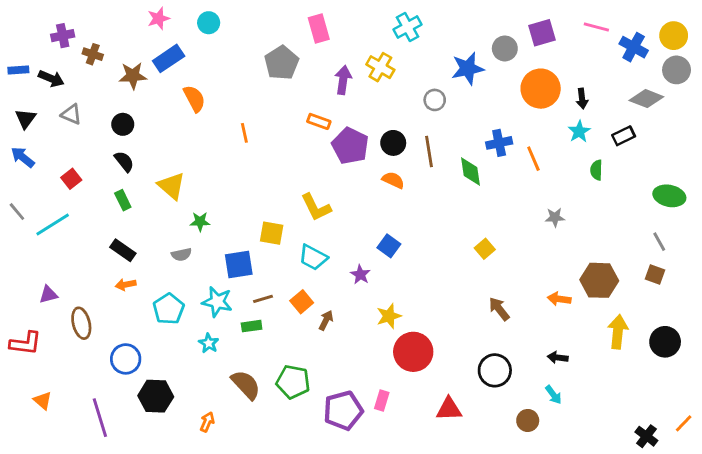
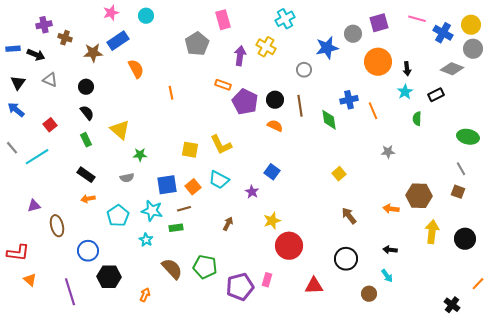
yellow square: (272, 233) -> (190, 150), moved
orange square: (302, 302) -> (193, 187), moved
red L-shape: (25, 343) -> (18, 253), moved
orange line: (684, 423) -> (478, 284), moved

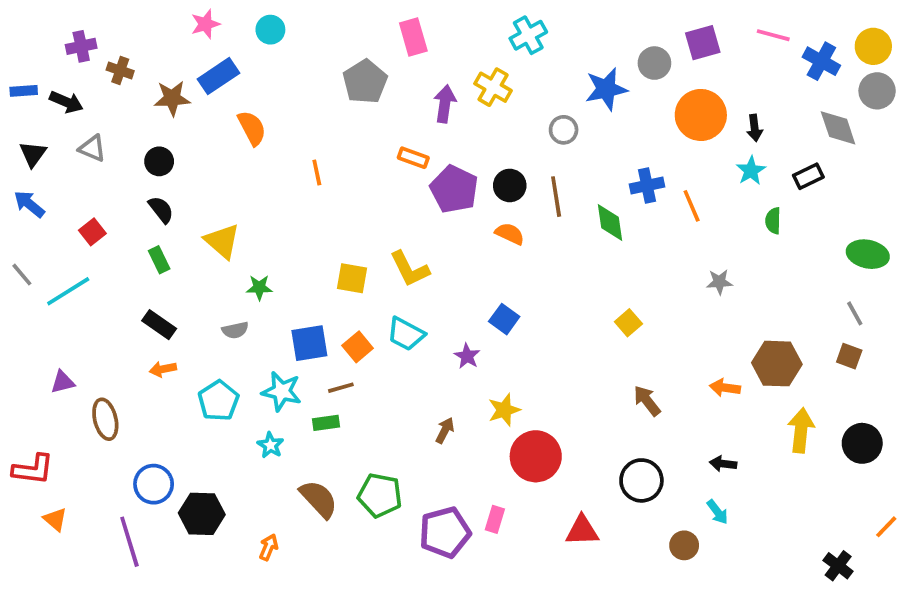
gray diamond: (452, 69) -> (838, 128), turned 50
brown arrow: (228, 224) -> (445, 430), moved
blue circle: (88, 251) -> (154, 484), moved

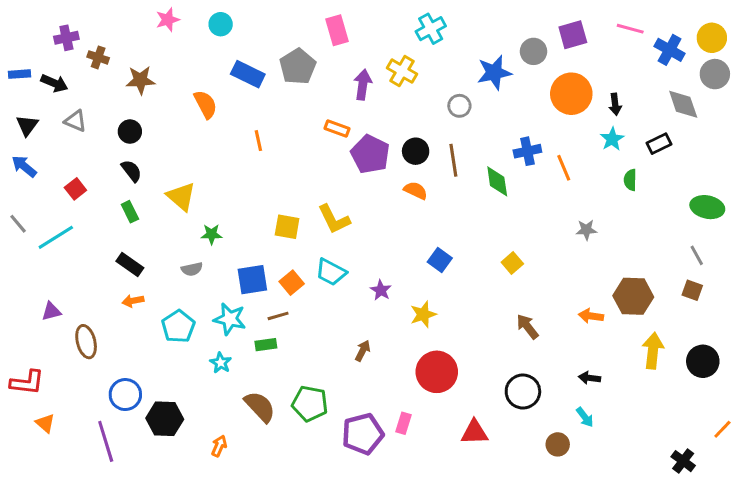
blue rectangle: (218, 76) -> (248, 74), moved, turned 60
blue square: (504, 319) -> (440, 260), moved
yellow star: (504, 410) -> (423, 314), moved

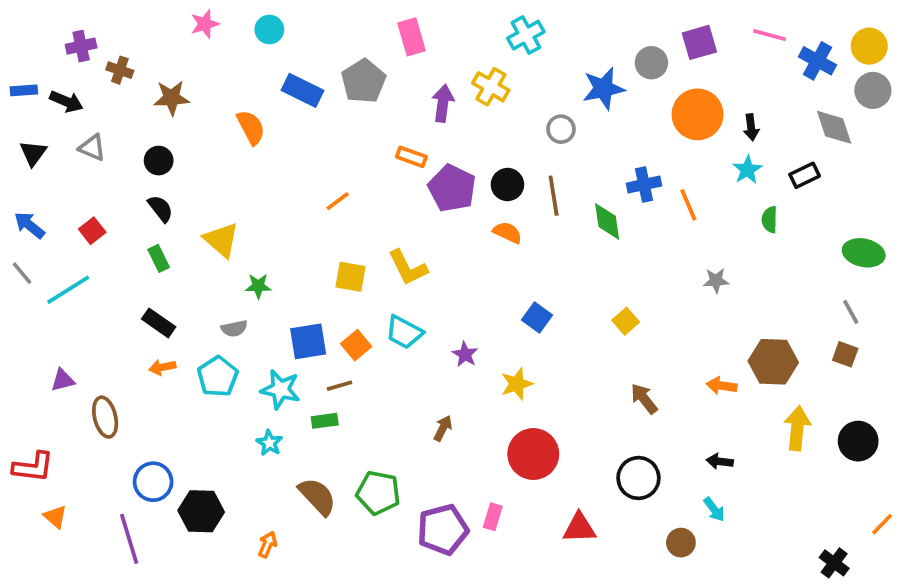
orange line: (258, 141) -> (338, 201), moved, turned 65
blue arrow: (24, 166) -> (29, 225), moved
cyan pentagon: (178, 327) -> (218, 376), moved

